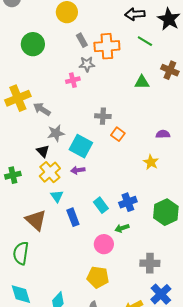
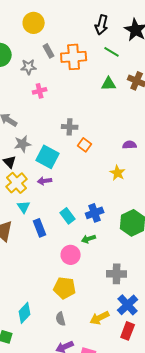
black arrow: (135, 14) -> (102, 25), turned -72
gray star: (87, 64) -> (29, 67), moved
green triangle: (142, 82) -> (109, 84), moved

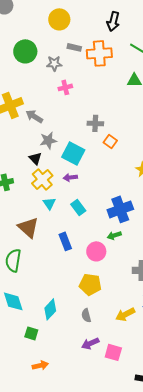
black arrow: (102, 25) -> (113, 21), moved
gray rectangle: (49, 51) -> (74, 47), turned -48
blue cross: (95, 213) -> (120, 209), size x1.4
cyan rectangle: (68, 216) -> (78, 207), moved
blue rectangle: (40, 228) -> (65, 241), moved

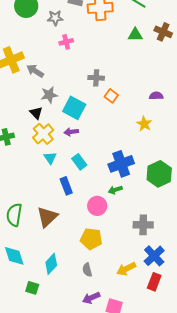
brown triangle: (28, 227) -> (47, 217), moved, turned 35
blue rectangle: (65, 241) -> (66, 186), moved

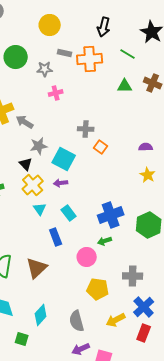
yellow star: (144, 124) -> (148, 175), moved
yellow pentagon: (91, 239) -> (98, 289), moved
gray semicircle: (87, 270) -> (77, 321), size x1.5

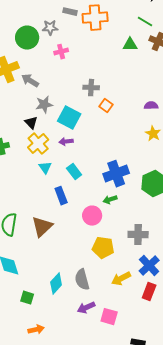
green line: (128, 54) -> (145, 22), moved
green circle: (16, 57) -> (27, 38), moved
cyan diamond: (41, 315) -> (56, 284), moved

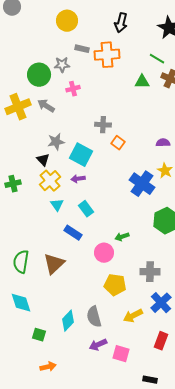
gray arrow: (30, 81) -> (46, 106), moved
blue cross: (116, 174) -> (142, 184), moved, turned -35
blue rectangle: (61, 196) -> (73, 233), turned -36
red rectangle: (149, 292) -> (161, 341), moved

